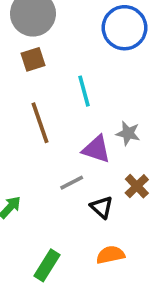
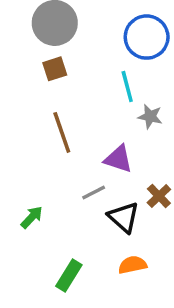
cyan line: (84, 91) -> (127, 86), moved
gray star: (128, 133) -> (150, 117), moved
black triangle: (102, 207) -> (124, 217), size x1.4

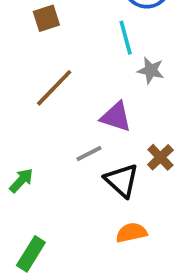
brown line: (62, 132) -> (54, 88), turned 63
green rectangle: (69, 275) -> (31, 254), moved

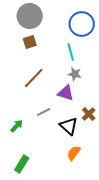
gray star: (151, 70) -> (75, 74), moved
gray line: (89, 153) -> (44, 112), moved
orange semicircle: (131, 233) -> (74, 153), turned -42

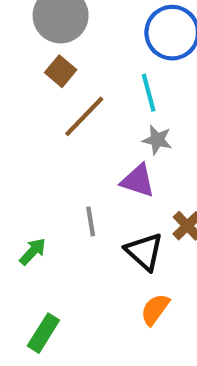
brown square: (30, 42) -> (61, 71), turned -32
brown line: (34, 78) -> (84, 116), moved
gray line: (44, 112) -> (91, 221), turned -72

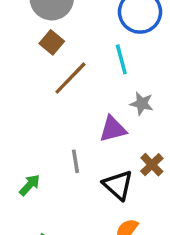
gray star: (157, 140) -> (142, 104), moved
purple triangle: (138, 181) -> (113, 129), turned -32

